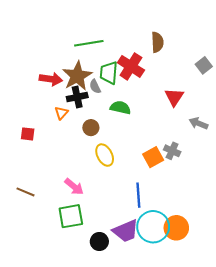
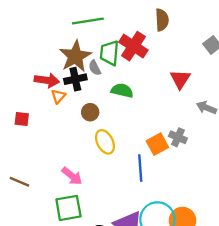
red arrow: (51, 79) -> (47, 80), moved
blue line: (138, 195) -> (140, 168), moved

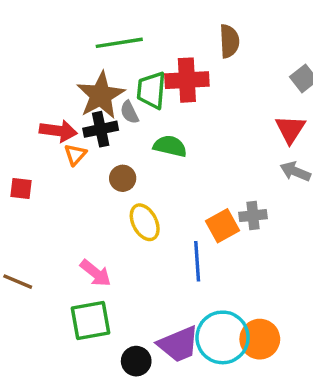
red cross: (133, 46) -> (187, 80), turned -36
red triangle: (180, 79) -> (290, 129), moved
gray cross: (178, 137) -> (253, 216), turned -30

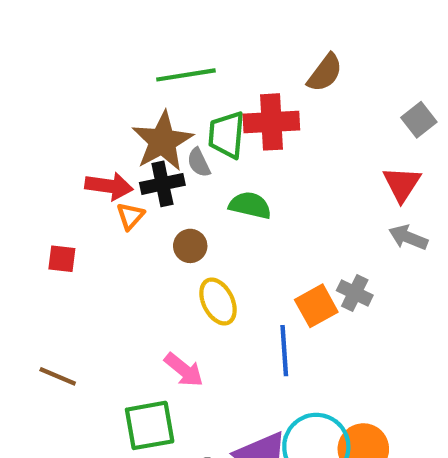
brown semicircle: (229, 41) -> (325, 73), turned 40
gray cross: (253, 216) -> (355, 293), turned 32
pink arrow: (96, 273) -> (184, 370), moved

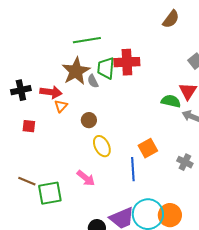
brown semicircle: (325, 73) -> (171, 19), moved
black cross: (162, 184) -> (21, 90), moved
green semicircle: (250, 205) -> (171, 101), moved
gray cross: (355, 293) -> (185, 162), moved
green square: (150, 425) -> (50, 193), moved

